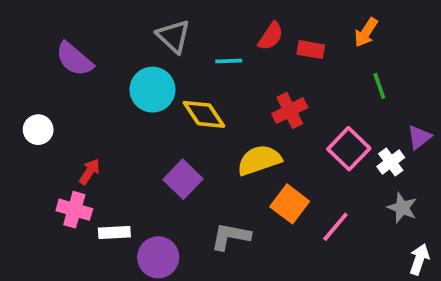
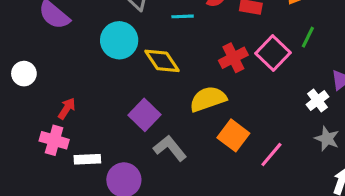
green line: (379, 86) -> (308, 37), turned 45
pink square: (349, 149) -> (273, 53), moved
gray L-shape: (231, 236) -> (170, 148), moved, turned 40

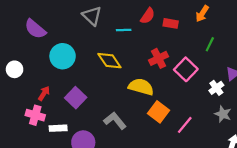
cyan circle: (119, 40) -> (63, 56), moved
pink square: (273, 53) -> (186, 69), moved
yellow semicircle: (208, 99) -> (141, 87), turned 35
purple square: (145, 115) -> (76, 98), moved

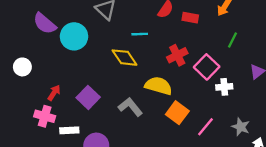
cyan line: (124, 30) -> (140, 34), moved
cyan circle: (63, 56) -> (74, 36), moved
white cross: (216, 88) -> (224, 87), moved, turned 32
gray star: (223, 114) -> (241, 127), moved
gray L-shape: (115, 121) -> (130, 107), moved

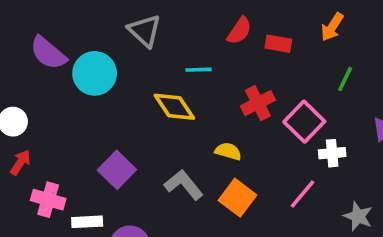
yellow semicircle: (159, 86) -> (228, 151), size x0.6
red arrow: (54, 93) -> (20, 162), moved
orange square: (177, 113) -> (237, 198), moved
pink line: (205, 127) -> (302, 194), moved

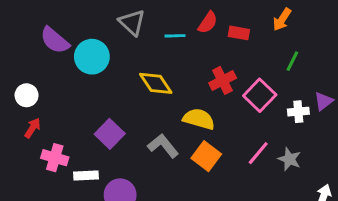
cyan line: (199, 70) -> (175, 36), moved
yellow semicircle: (228, 151) -> (199, 119), size x1.5
white cross: (332, 153) -> (298, 112), moved
gray star: (358, 216) -> (289, 159), moved

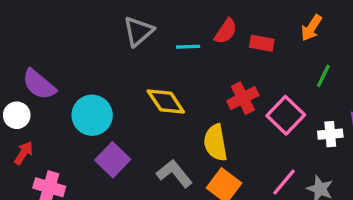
gray triangle: (132, 23) -> (138, 31), turned 36
purple semicircle: (55, 40) -> (39, 84), moved
cyan circle: (92, 57) -> (92, 115), moved
yellow semicircle: (199, 119) -> (215, 143), turned -116

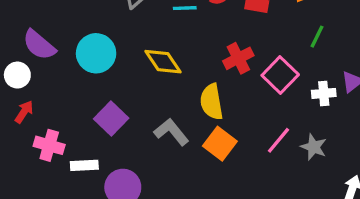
cyan circle: (92, 115) -> (96, 53), moved

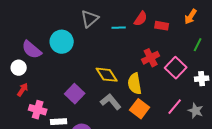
cyan circle: (96, 53) -> (62, 42), moved
yellow diamond: (163, 62) -> (107, 75), moved

